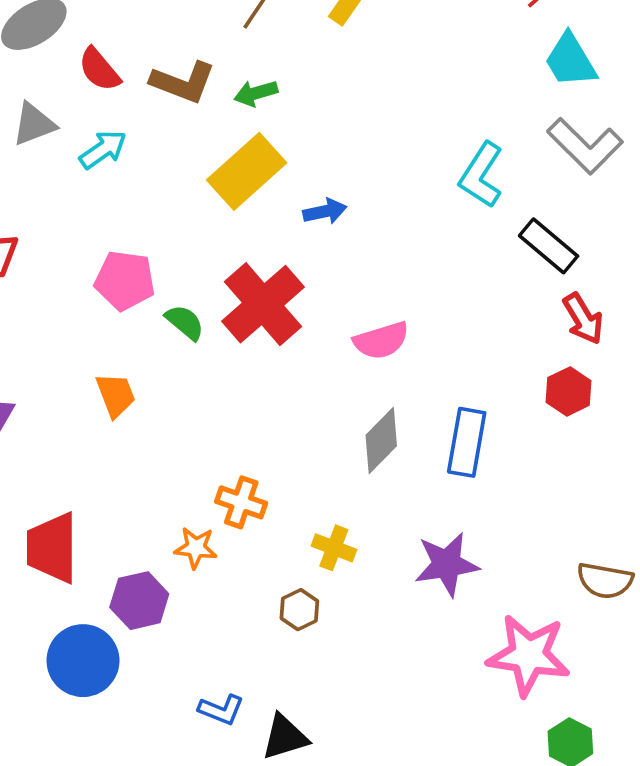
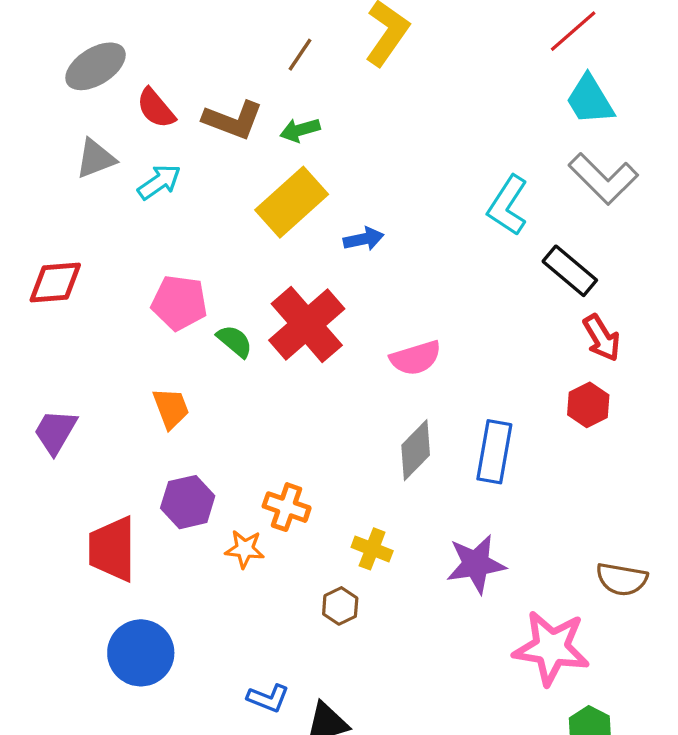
purple hexagon: (139, 601) -> (188, 502), moved

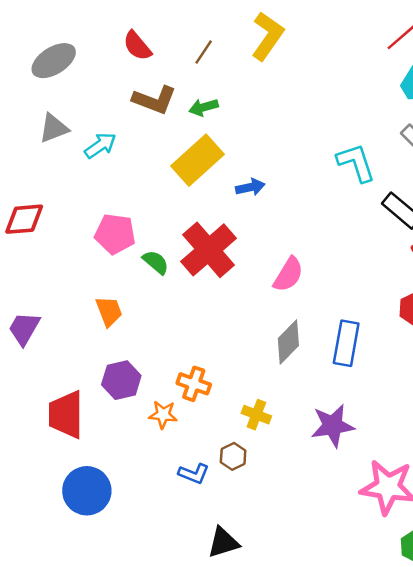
red semicircle: (156, 108) -> (137, 46), moved
cyan L-shape: (508, 205) -> (356, 163), turned 129
pink semicircle: (416, 358) -> (288, 274), turned -42
blue L-shape: (268, 698) -> (194, 474), moved

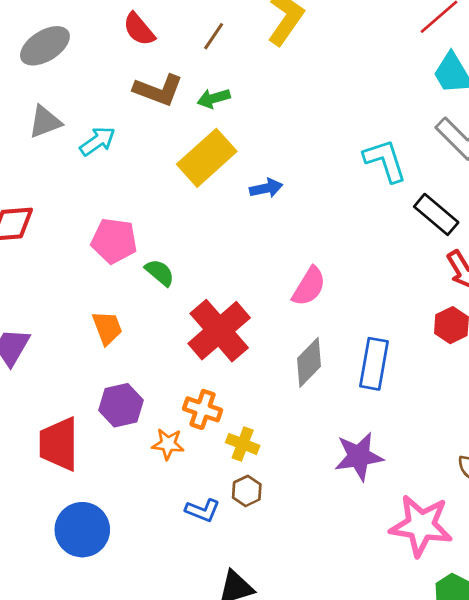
red cross: (209, 250) -> (219, 331), moved
yellow cross: (256, 415) -> (243, 444), moved

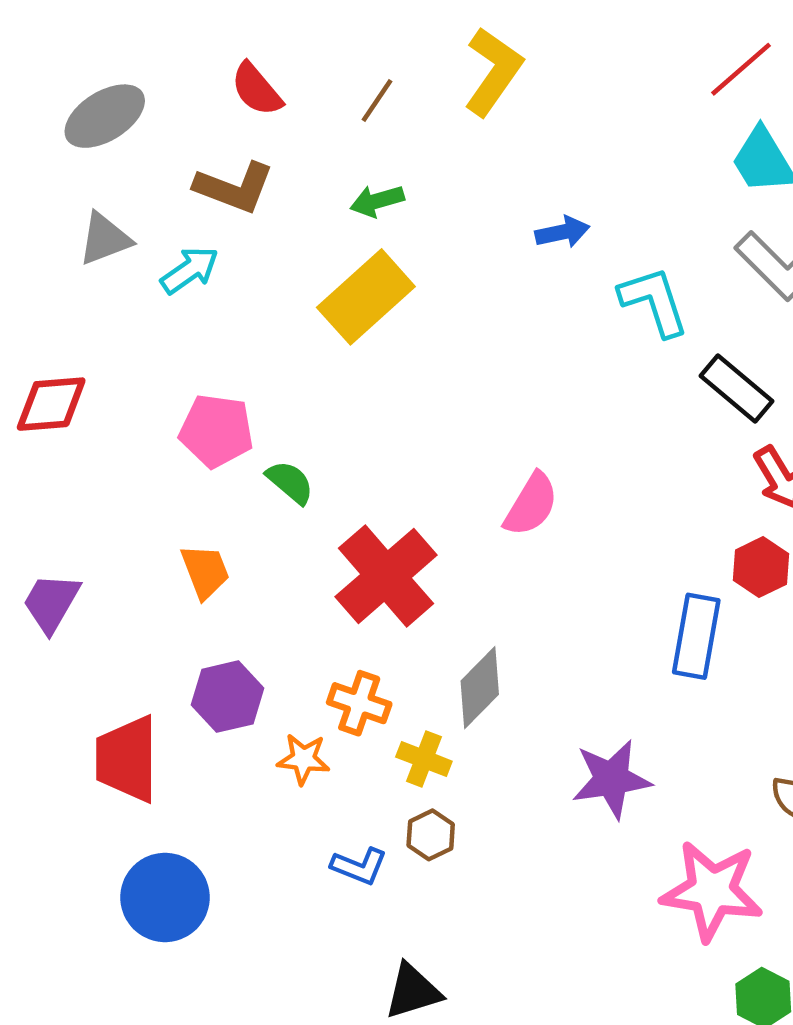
brown L-shape: (158, 90) -> (234, 188), moved
blue arrow: (266, 188) -> (562, 232), moved
gray diamond: (309, 362) -> (480, 688), moved
blue rectangle: (374, 364) -> (696, 636), moved

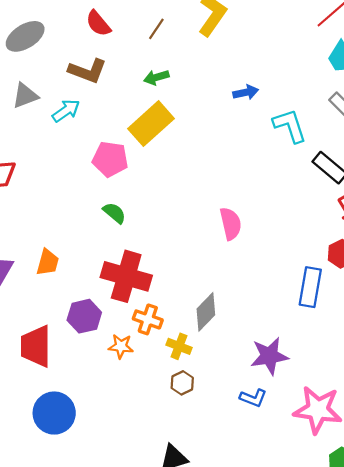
pink pentagon: (216, 431) -> (110, 159), moved
pink semicircle: (531, 505) -> (231, 224), turned -44
orange trapezoid: (205, 572) -> (48, 262), moved, turned 36
red cross: (386, 576) -> (126, 276), moved, turned -33
blue L-shape: (359, 866) -> (253, 398), moved

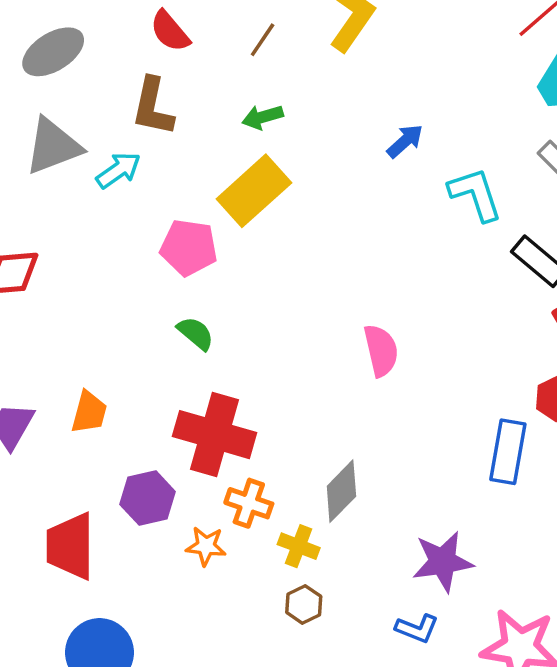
brown L-shape: (88, 71) -> (153, 107), turned 81
blue arrow: (246, 92) -> (405, 141), turned -30
gray triangle: (25, 96) -> (53, 146), size x1.4

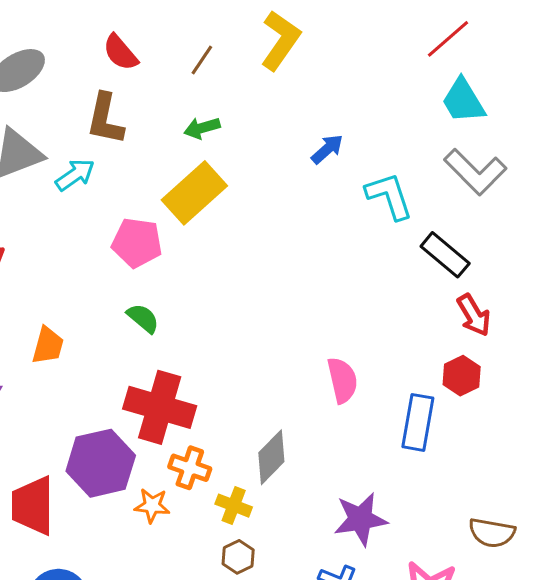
pink semicircle: (381, 350) -> (342, 380), moved
orange trapezoid: (89, 412) -> (48, 345), moved
purple hexagon: (148, 498) -> (101, 463), size x1.4

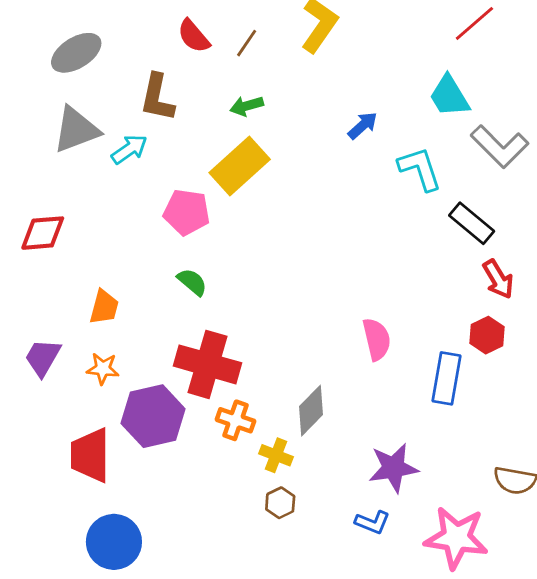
red semicircle: (120, 52) -> (194, 36), moved
cyan trapezoid: (463, 101) -> (449, 96), moved
orange star: (152, 506) -> (103, 369), moved

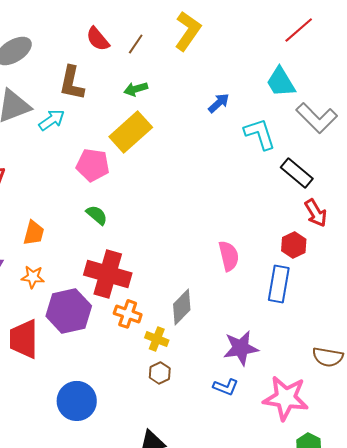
red hexagon: (487, 335) -> (294, 245), moved
blue circle: (114, 542) -> (77, 401), moved

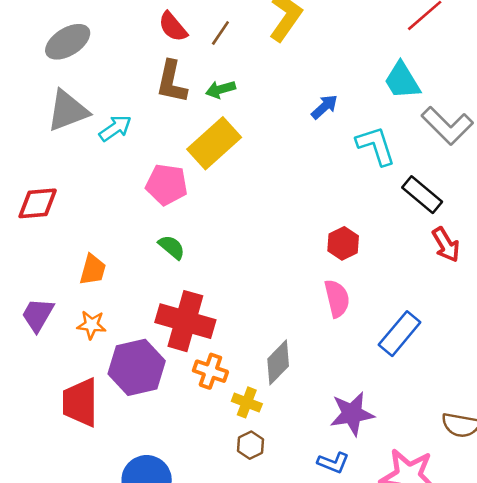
brown L-shape: (72, 83) -> (172, 82), moved
red hexagon: (294, 245) -> (343, 243), moved
blue rectangle: (279, 284) -> (400, 334), turned 30

